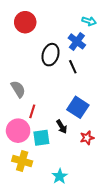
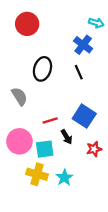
black ellipse: (51, 55) -> (42, 69), moved
red line: (32, 111) -> (50, 120), moved, turned 56
yellow cross: (22, 161) -> (37, 174), moved
cyan star: (60, 176) -> (64, 178), moved

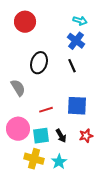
cyan arrow: (96, 23) -> (80, 21), moved
blue square: (84, 116) -> (77, 106), turned -30
black arrow: (67, 137) -> (61, 136), moved

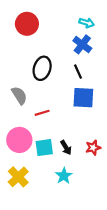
blue square: (77, 106) -> (83, 98), moved
red line: (46, 110) -> (42, 113), moved
yellow cross: (34, 159) -> (18, 177), moved, turned 30

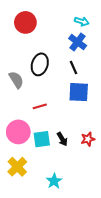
gray semicircle: (19, 95) -> (16, 80), moved
cyan star: (64, 176) -> (54, 181), moved

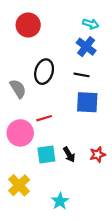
black line: (74, 67) -> (82, 75), turned -56
pink circle: (18, 132) -> (20, 133), moved

